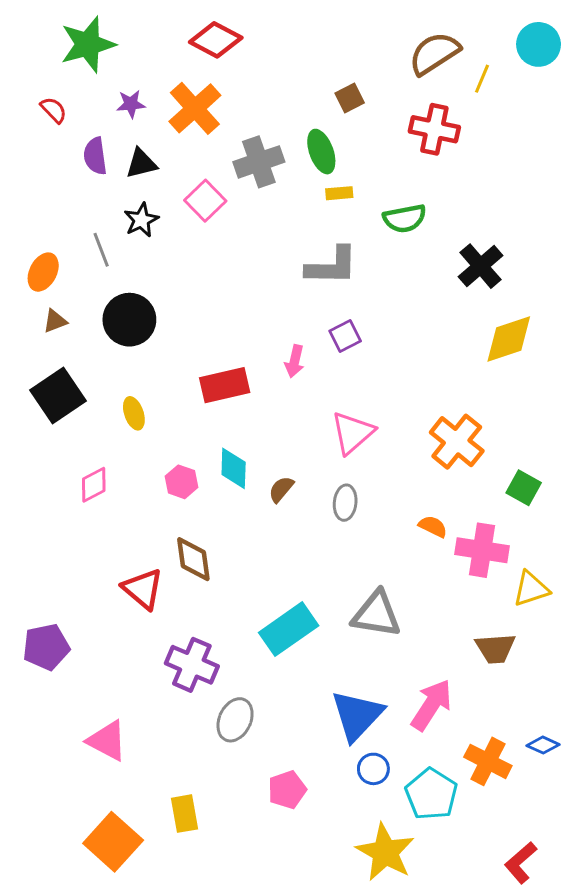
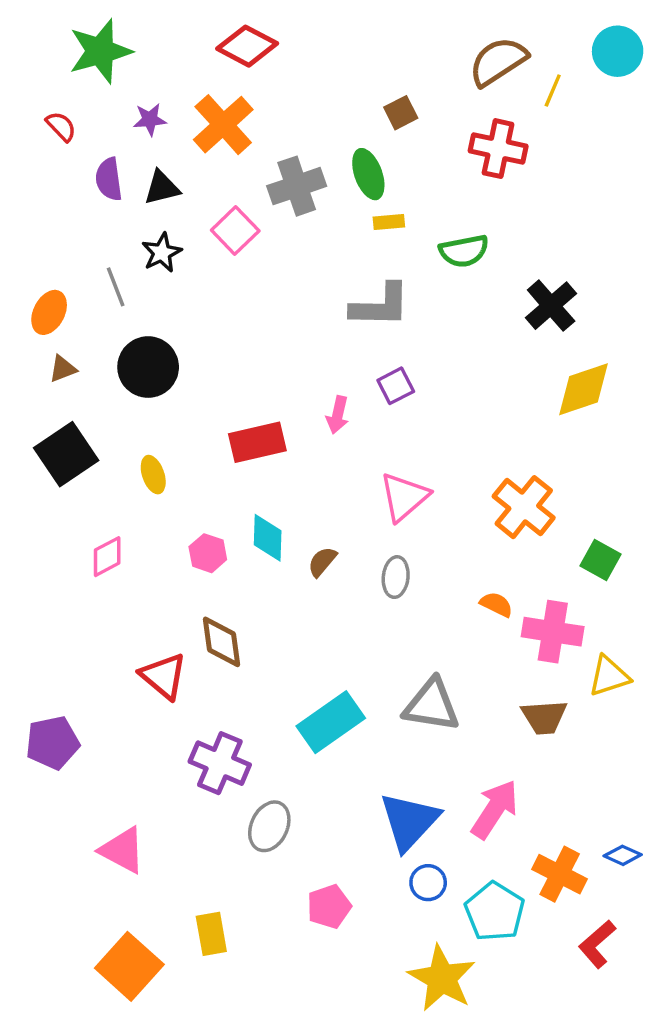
brown trapezoid: (495, 648) -> (544, 717), moved
red L-shape: (521, 863) -> (597, 944), moved

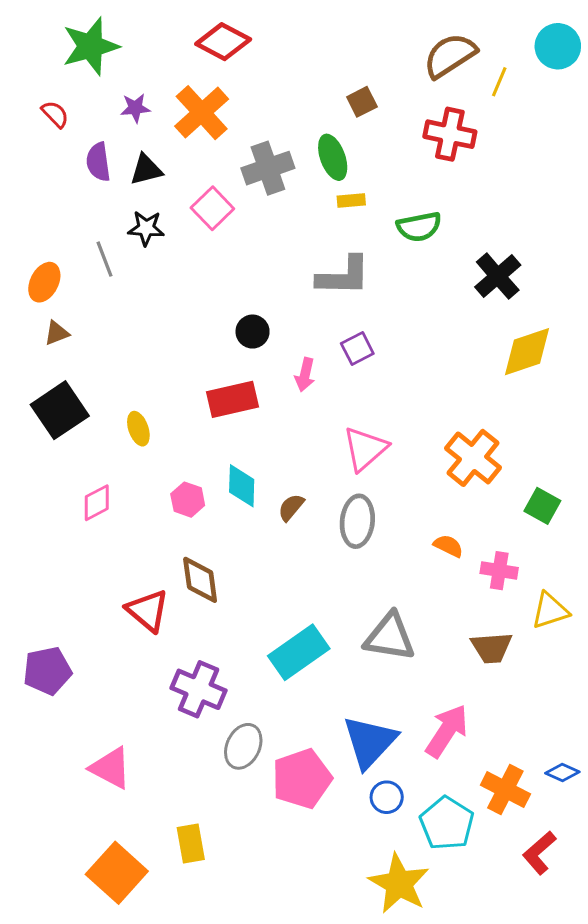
black star: (162, 253) -> (146, 228), turned 30
black circle: (148, 367) -> (253, 332), moved, size x0.6
gray ellipse: (396, 577) -> (357, 521), size x1.4
pink cross: (553, 632) -> (499, 571), size x0.7
pink pentagon: (329, 907) -> (302, 779), moved, size x1.5

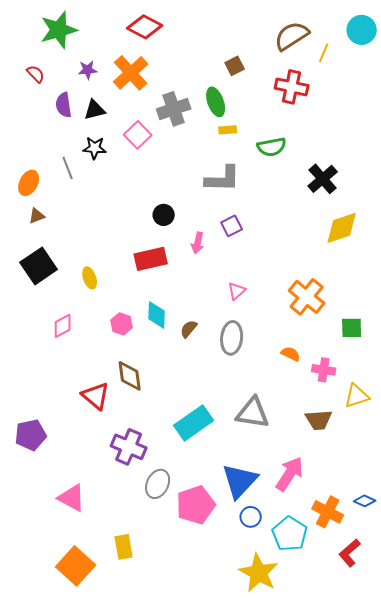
pink triangle: (365, 449) -> (237, 291), size x0.6
green square: (542, 506) -> (352, 328), turned -30

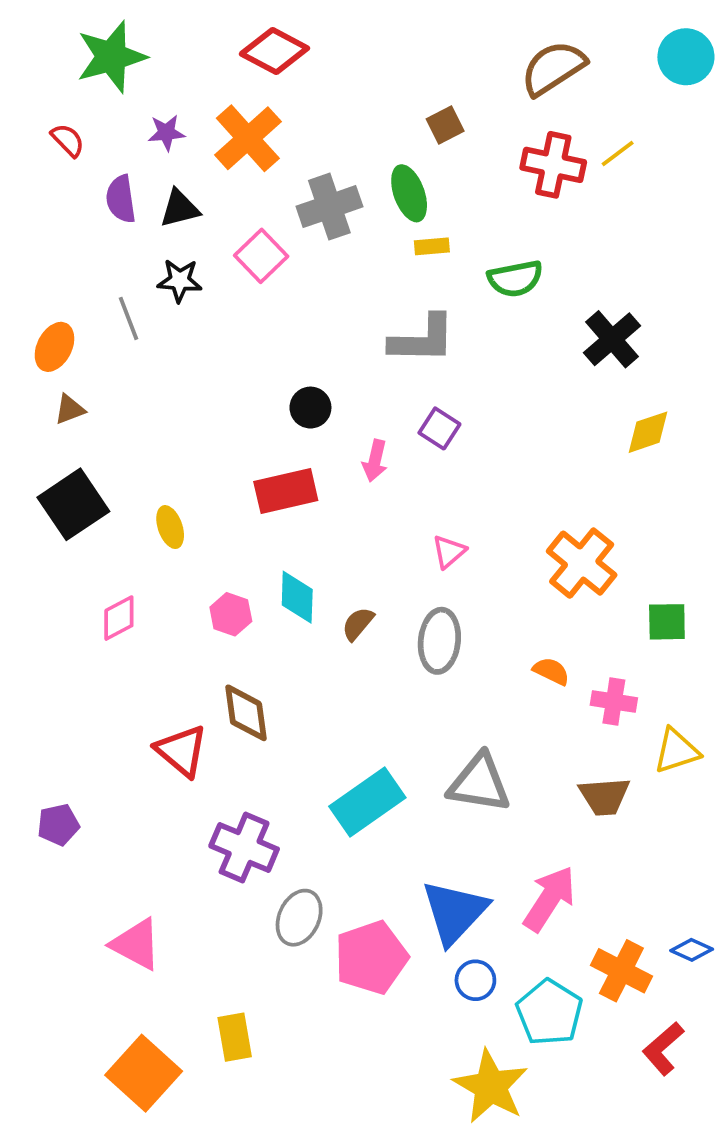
yellow line: (324, 53) -> (618, 153), moved, turned 30
purple square: (232, 226) -> (439, 428), turned -30
yellow diamond: (342, 228) -> (648, 432), size x0.7
purple pentagon: (31, 435) -> (58, 825), size x0.7

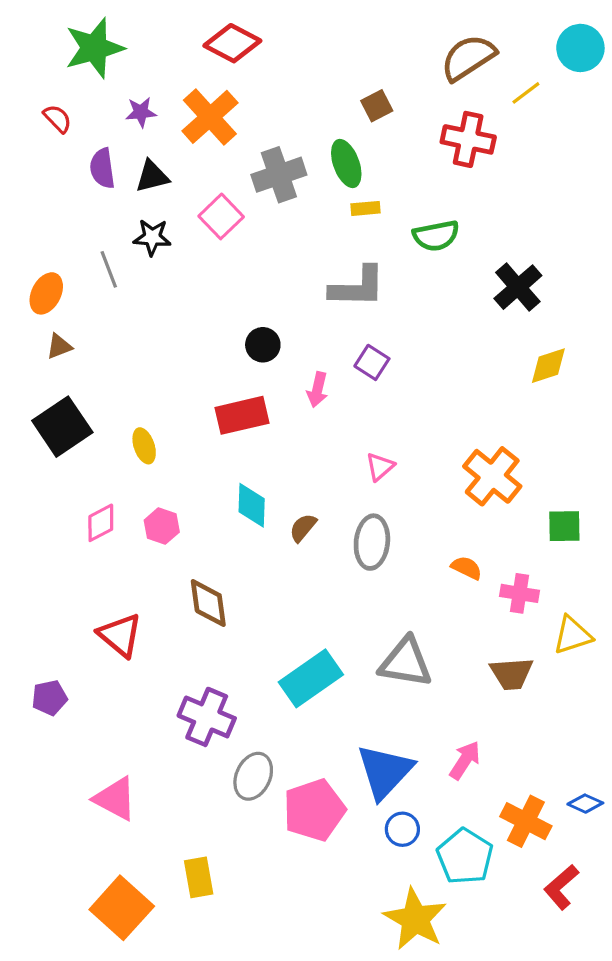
yellow line: (618, 153) -> (526, 93), moved
pink hexagon: (231, 614) -> (162, 526), moved
red triangle: (182, 751) -> (120, 635), moved
pink arrow: (549, 899) -> (465, 760), size x0.7

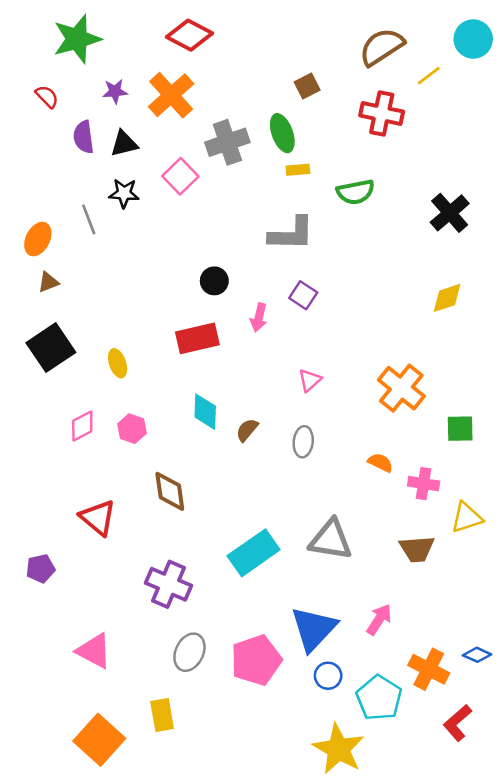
black cross: (518, 287) -> (450, 213), moved
gray ellipse: (372, 542) -> (303, 442), size x0.7
gray ellipse: (253, 776) -> (189, 652), moved

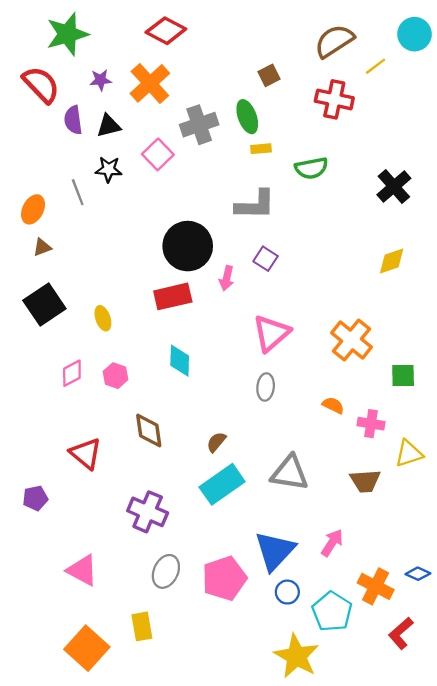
red semicircle: (47, 97) -> (41, 85), size x1.8
black circle: (214, 281) -> (188, 246), size x2.0
pink triangle: (310, 380) -> (271, 333), size x1.8
brown semicircle: (247, 430) -> (216, 442), moved

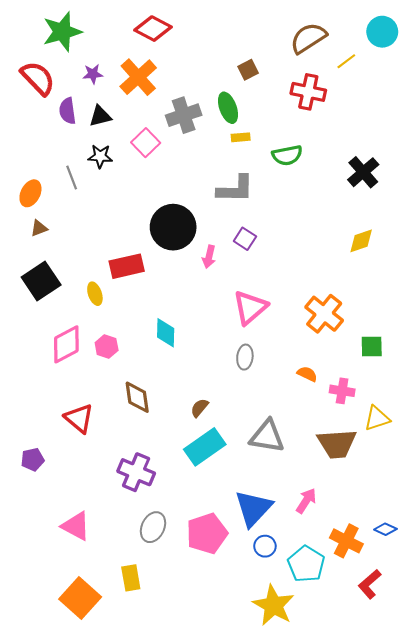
red rectangle: (173, 296) -> (127, 266), moved
pink diamond: (72, 373) -> (66, 344), size x1.5
brown trapezoid: (365, 481) -> (337, 444), size x1.4

